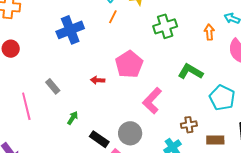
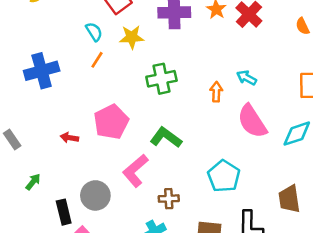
green L-shape: (190, 72) -> (166, 137), moved
brown cross: (189, 125) -> (169, 199), moved
gray circle: (130, 133) -> (95, 195), moved
black rectangle: (99, 139) -> (64, 212), turned 36

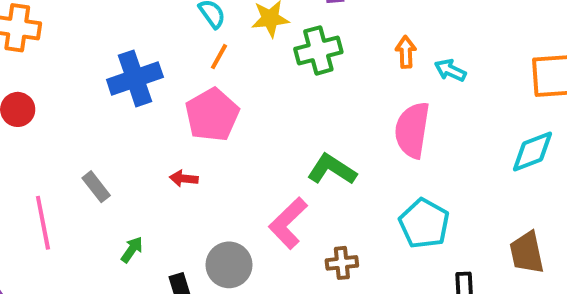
green cross: (161, 79) -> (318, 50), moved
orange arrow: (216, 92) -> (406, 52), moved
pink semicircle: (252, 121) -> (412, 130), moved, turned 45
pink pentagon: (111, 122) -> (212, 115), moved

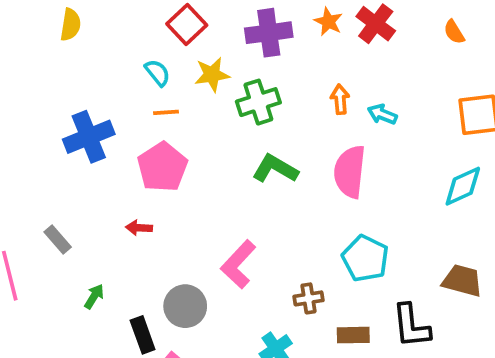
orange line: (219, 57) -> (166, 112), turned 60
green L-shape: (332, 169) -> (275, 169), moved
brown trapezoid: (527, 253) -> (462, 281), turned 120
brown cross: (342, 263) -> (308, 298), moved

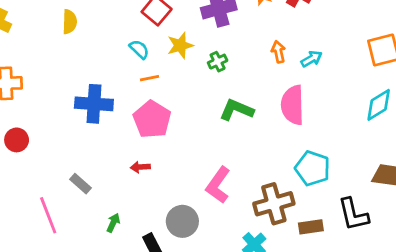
green cross: (258, 102) -> (218, 62), size x0.6
cyan arrow: (382, 114) -> (311, 59), turned 135
blue cross: (89, 137) -> (94, 104), turned 33
brown cross: (308, 298) -> (274, 204), size x1.8

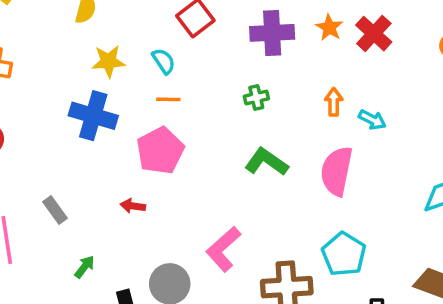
yellow star: (180, 45) -> (108, 61), moved
cyan arrow: (311, 59) -> (372, 120), turned 45

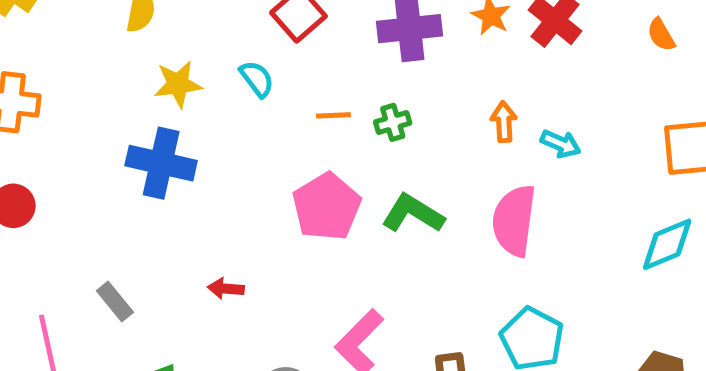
orange line: (168, 99) -> (333, 115), moved
pink pentagon: (160, 151) -> (327, 207), moved

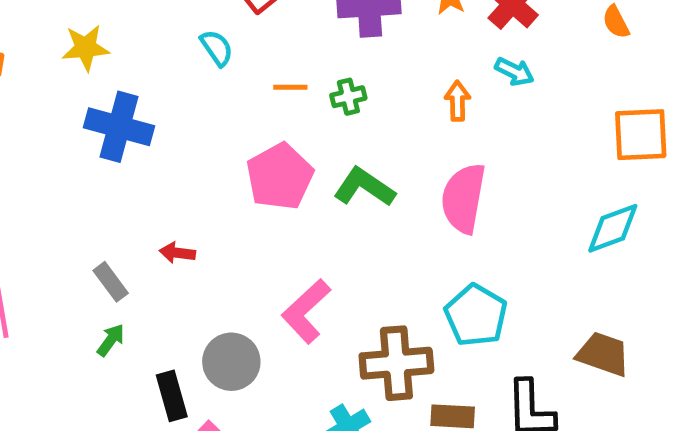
yellow star: (178, 84) -> (86, 48), moved
cyan arrow: (561, 144) -> (514, 72), moved
gray rectangle: (115, 301) -> (111, 282), moved

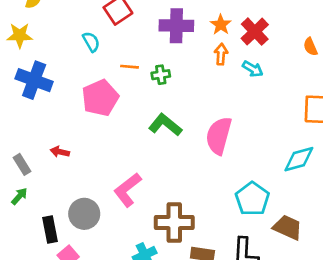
orange arrow: (457, 101) -> (221, 54), moved
pink pentagon: (280, 177) -> (100, 98), moved
cyan pentagon: (476, 315) -> (252, 199), moved

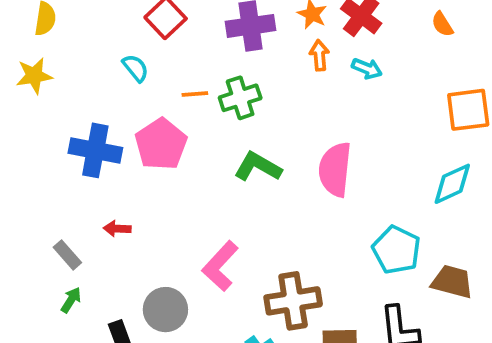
green cross: (161, 75) -> (240, 98), size x1.5
blue cross: (34, 80) -> (95, 150), moved

